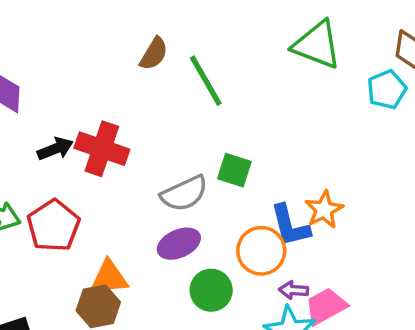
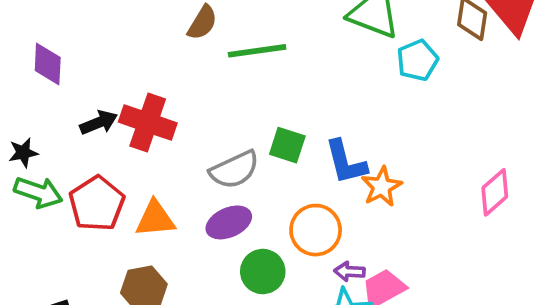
green line: (206, 81) -> (257, 51), turned -68
cyan pentagon: (387, 90) -> (417, 60), moved
blue L-shape: (290, 226) -> (346, 162), moved
orange triangle: (109, 278) -> (155, 219), moved

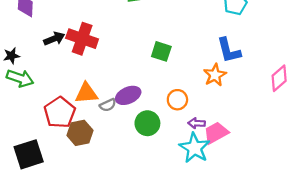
blue L-shape: (346, 162) -> (229, 50), moved
gray semicircle: (234, 170) -> (108, 105), moved, size x0.6
red pentagon: (97, 204) -> (60, 113), moved
orange circle: (316, 230) -> (177, 100), size x0.7

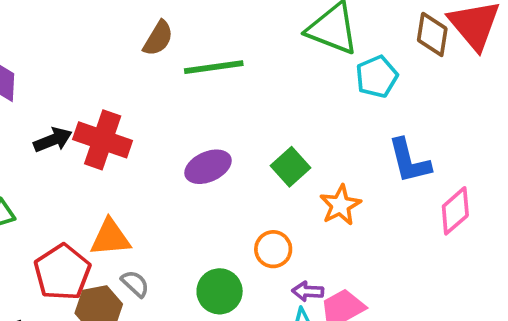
blue L-shape: (229, 50) -> (409, 161), moved
green square: (161, 51) -> (290, 167), moved, turned 30
purple ellipse: (128, 95) -> (208, 167), moved
gray semicircle: (108, 105) -> (135, 284), moved, turned -112

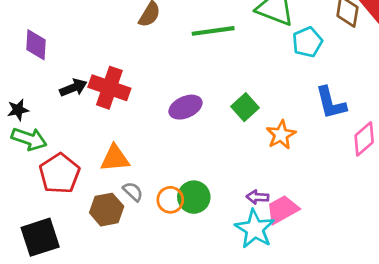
green line: (214, 67) -> (213, 31), moved
orange circle: (273, 249) -> (170, 200), moved
red pentagon: (62, 272) -> (60, 174), moved

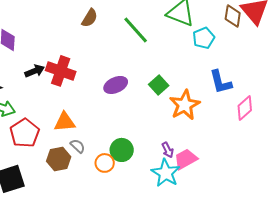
green line: (213, 31) -> (136, 30), turned 56
orange star: (281, 135) -> (185, 105), size x1.4
purple arrow: (257, 197) -> (168, 150), turned -119
orange circle: (170, 200) -> (105, 163), moved

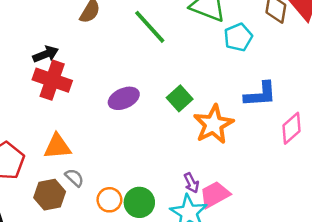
black arrow: (35, 71) -> (46, 54), moved
blue L-shape: (221, 82) -> (260, 94), turned -80
green circle: (122, 150) -> (139, 202), moved

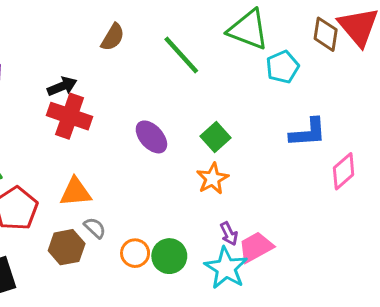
purple ellipse: (124, 98) -> (151, 137), turned 72
orange star: (213, 124) -> (213, 179), moved, size x0.7

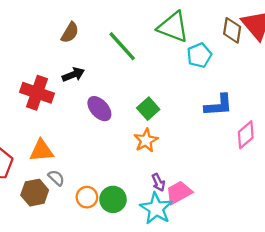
black arrow: (62, 86) -> (73, 75), moved

